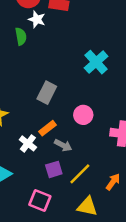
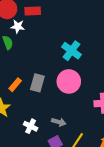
pink circle: (83, 115) -> (69, 81), moved, size x1.5
orange rectangle: (47, 128) -> (15, 85), moved

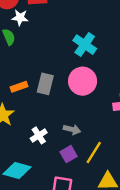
orange rectangle: (15, 85) -> (19, 87), turned 32
white cross: (31, 126) -> (39, 135), turned 32

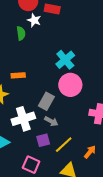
cyan cross: (85, 45) -> (65, 60), moved
gray rectangle: (45, 84) -> (46, 101), moved
white cross: (39, 135) -> (23, 119), size x1.6

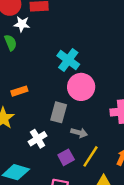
white cross: (23, 119) -> (38, 139), size x0.7
gray arrow: (51, 121) -> (79, 133), moved

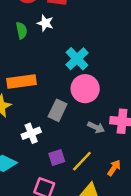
white star: (22, 24) -> (45, 23), moved
orange rectangle: (19, 91) -> (22, 81), size x1.6
gray arrow: (79, 133) -> (96, 127), moved

